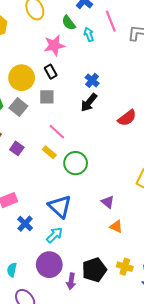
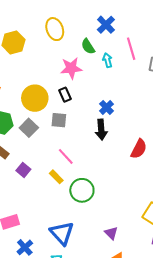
black arrow: (89, 102) -> (101, 130), turned -48
red semicircle: (127, 118) -> (139, 149), turned -30

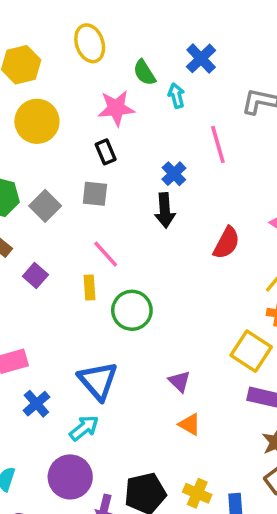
blue cross: (106, 25) -> (201, 58), moved
pink line: (131, 49) -> (218, 144), moved
yellow circle: (35, 98) -> (37, 121), moved
yellow rectangle: (56, 177) -> (90, 287), turned 40

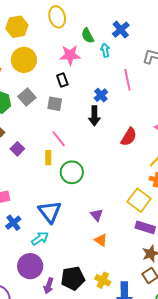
gray square: (45, 206) -> (27, 97), moved

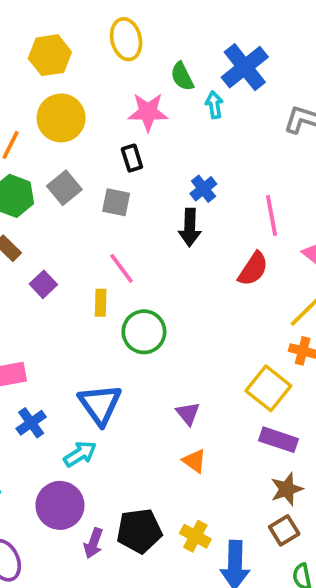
blue cross: (121, 30) -> (245, 67), size x1.4
pink line: (127, 80) -> (271, 215), moved

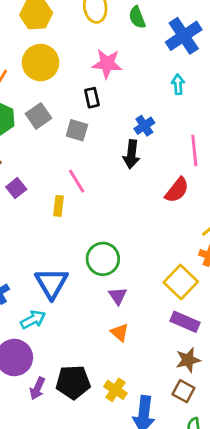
green semicircle: (182, 76) -> (137, 17), moved
cyan arrow: (214, 105) -> (178, 84), moved
green circle: (144, 332) -> (103, 259), moved
brown square: (284, 530) -> (183, 391), turned -35

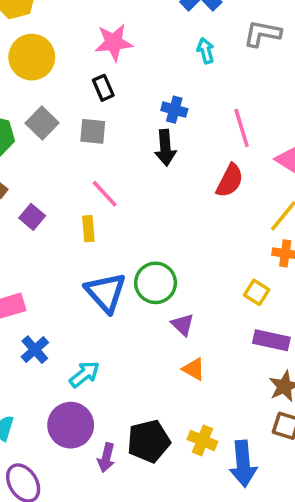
blue cross: (144, 126) -> (174, 110), turned -30
yellow square: (181, 282) -> (257, 292), size x0.6
blue triangle: (51, 283) -> (106, 292), moved

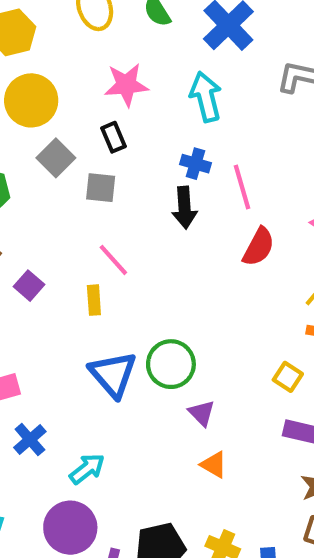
cyan arrow: (206, 51) -> (206, 97), moved, size x1.6
gray square: (42, 123) -> (56, 158), moved
pink line: (242, 128) -> (242, 187), moved

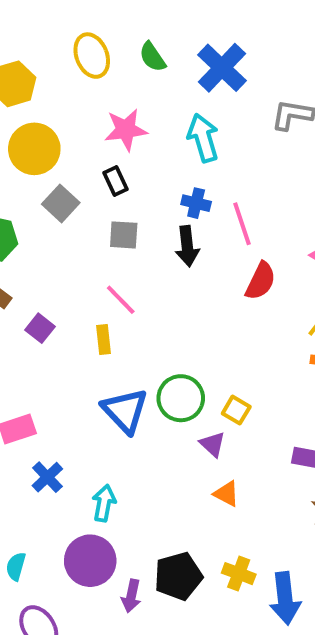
gray square: (101, 188) -> (124, 235), moved
yellow square: (288, 377) -> (236, 410), moved
cyan arrow: (87, 469) -> (104, 503), turned -39

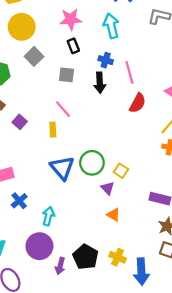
black rectangle: (116, 181) -> (73, 46), moved
black pentagon: (178, 576) -> (86, 257), turned -30

